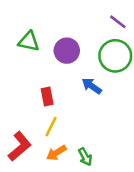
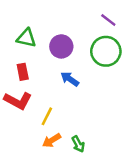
blue arrow: (92, 86) -> (70, 79), moved
red rectangle: (47, 96) -> (23, 72), moved
red L-shape: (20, 146) -> (18, 101), moved, turned 68

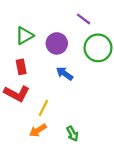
purple line: (108, 20) -> (84, 19), moved
green triangle: (26, 38) -> (24, 36), turned -42
orange arrow: (52, 140) -> (38, 130), moved

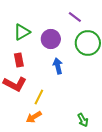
blue arrow: (65, 74) -> (58, 66), turned 42
green arrow: (72, 134) -> (83, 120), moved

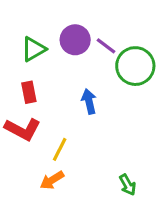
purple line: (75, 17) -> (106, 46), moved
purple circle: (51, 39) -> (75, 40), moved

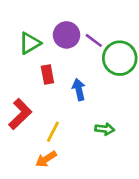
red rectangle: (29, 92) -> (47, 74), moved
red L-shape: (23, 129) -> (20, 114), turned -72
green arrow: (128, 185) -> (105, 129), moved, turned -54

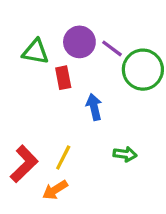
green triangle: (30, 43) -> (36, 52), turned 40
red rectangle: (47, 74) -> (63, 78), moved
red L-shape: (20, 114) -> (24, 164), moved

